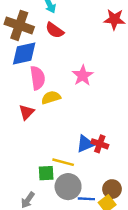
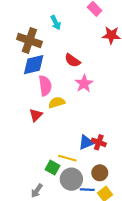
red semicircle: (55, 30) -> (72, 60), moved
green square: (46, 173) -> (53, 168), turned 32
brown circle: (112, 189) -> (100, 173), moved

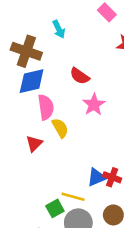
yellow semicircle: (57, 102) -> (60, 128), turned 77
green square: (53, 168) -> (55, 208), turned 32

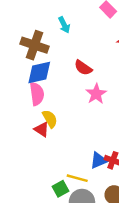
pink semicircle: (46, 107) -> (37, 94), moved
yellow semicircle: (60, 128) -> (50, 119), moved
red triangle: (34, 144) -> (42, 129), turned -42

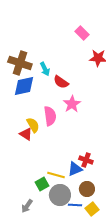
cyan arrow: (64, 25) -> (45, 69), moved
pink semicircle: (37, 94) -> (50, 116), moved
blue triangle: (99, 160) -> (75, 169), moved

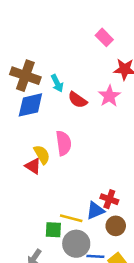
pink star: (72, 104) -> (109, 96), moved
green square: (42, 184) -> (53, 230), turned 32
brown circle: (87, 189) -> (116, 226), moved

